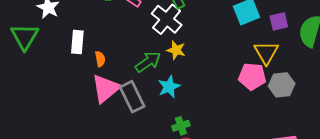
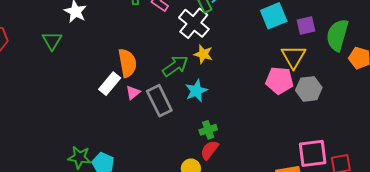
green triangle: (25, 37) -> (52, 41), size x0.7
white rectangle: (77, 42) -> (110, 84), moved, turned 35
orange semicircle: (100, 59) -> (127, 63), size x1.8
pink triangle: (106, 88) -> (133, 93), size x0.5

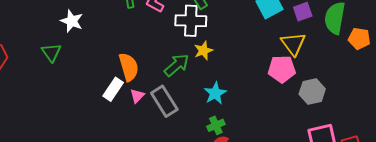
white cross: (194, 23) -> (191, 21), turned -32
yellow star: (203, 54) -> (203, 51), turned -30
gray hexagon: (309, 89) -> (312, 91), moved
cyan star: (196, 91) -> (215, 93), moved

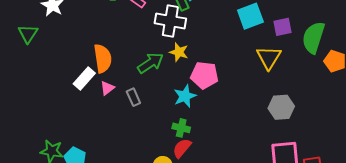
yellow star: (203, 51) -> (179, 52), turned 30
pink pentagon: (282, 69) -> (204, 75), moved
gray rectangle: (164, 101) -> (133, 97), size x0.6
green cross: (216, 125) -> (181, 128), turned 30

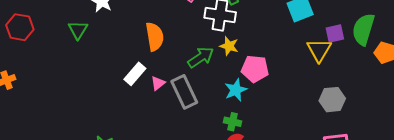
purple square: (282, 27) -> (335, 33), moved
orange semicircle: (103, 58) -> (155, 37), moved
gray rectangle: (133, 97) -> (184, 92), size x1.8

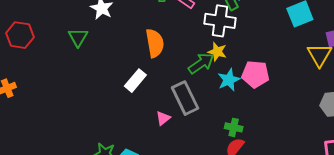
yellow star: (229, 46) -> (217, 52), moved
pink triangle: (158, 83) -> (163, 118), moved
cyan star: (236, 90) -> (229, 80), moved

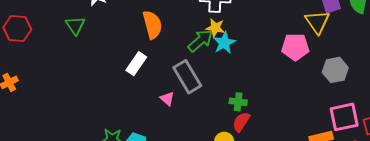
pink pentagon: (255, 74) -> (295, 47), moved
cyan star: (229, 80) -> (224, 43), moved
pink triangle: (163, 118) -> (167, 99), turned -35

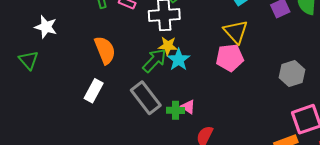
yellow triangle: (317, 22) -> (236, 32), moved
pink pentagon: (295, 47) -> (230, 58), moved
pink triangle: (167, 99) -> (188, 107), moved
green cross: (238, 102) -> (175, 110), moved

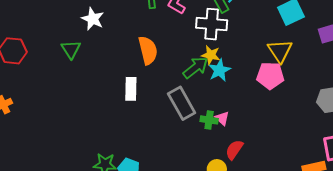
white rectangle: (94, 91) -> (131, 89), turned -35

